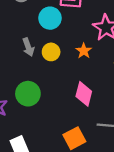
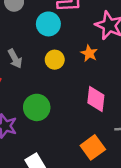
gray arrow: (28, 47) -> (15, 59), moved

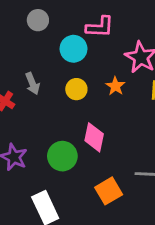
pink diamond: (96, 99) -> (94, 137), moved
green circle: (37, 107) -> (62, 156), moved

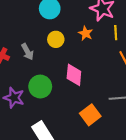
gray arrow: (32, 84) -> (27, 52), moved
green circle: (62, 156) -> (40, 87), moved

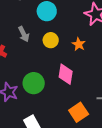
orange star: (86, 33) -> (79, 44), moved
gray arrow: (27, 52) -> (24, 34), moved

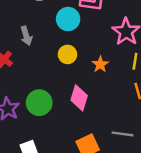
gray arrow: (24, 34) -> (26, 36), moved

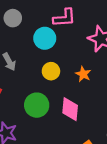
green circle: (39, 103) -> (37, 105), moved

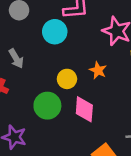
yellow circle: (51, 71) -> (67, 79), moved

